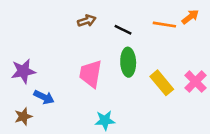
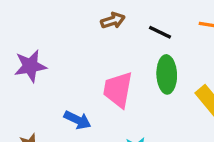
purple star: (23, 71) -> (30, 66), moved
blue arrow: (44, 97) -> (77, 120), moved

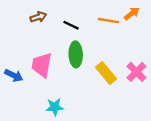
blue arrow: (77, 120) -> (14, 75), moved

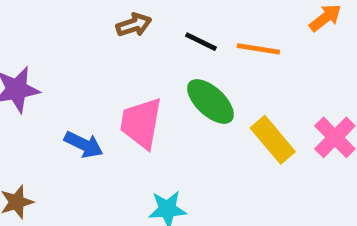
orange line: (108, 21) -> (258, 49), moved
green ellipse: (76, 54) -> (211, 101), turned -45

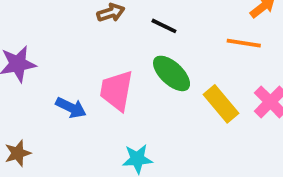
orange line: (258, 49) -> (244, 43), moved

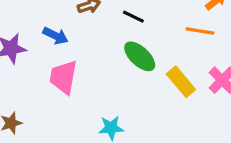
pink trapezoid: (116, 91) -> (63, 77), moved
blue arrow: (71, 108) -> (56, 36), moved

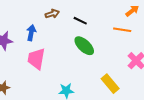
blue arrow: (56, 36) -> (31, 33), turned -105
yellow rectangle: (181, 82) -> (110, 84), moved

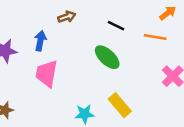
black line: (80, 21) -> (116, 26), moved
yellow rectangle: (110, 84) -> (120, 105), moved

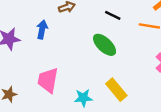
pink trapezoid: (47, 74) -> (48, 80), moved

